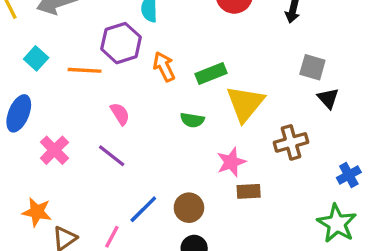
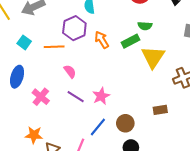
pink semicircle: (120, 114) -> (70, 71), moved
green semicircle: (192, 120) -> (145, 26), moved
pink star: (231, 162) -> (101, 96), moved

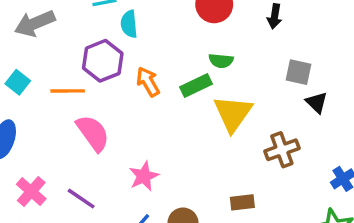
pink semicircle: (70, 71) -> (93, 133), size x1.6
pink cross: (41, 97) -> (31, 191), moved
purple line: (76, 97) -> (81, 199), moved

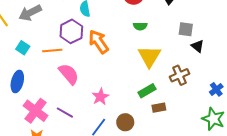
orange arrow: (148, 82) -> (99, 42), size x1.4
green rectangle: (196, 85) -> (147, 91), moved
pink cross: (31, 191) -> (36, 111), size x1.4

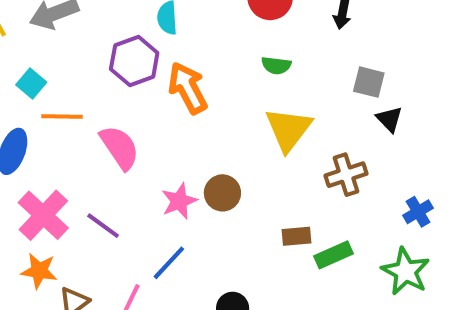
orange line: (52, 51) -> (62, 116), moved
green rectangle: (147, 91) -> (334, 255), moved
brown circle: (125, 122) -> (222, 193), moved

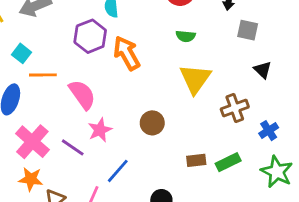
gray square: (369, 82) -> (248, 30), moved
pink star: (179, 201) -> (100, 130), moved
blue cross: (418, 212) -> (269, 131), moved
brown rectangle: (297, 236) -> (196, 160), moved

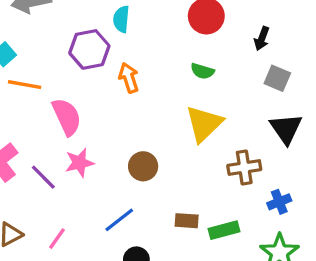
orange arrow: (127, 53) -> (129, 78), size x0.7
black triangle: (263, 70) -> (286, 129), size x1.5
blue line: (118, 171) -> (119, 220), moved

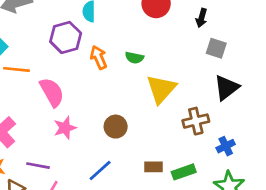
green semicircle: (202, 71) -> (134, 58), moved
black triangle: (286, 129) -> (226, 88), turned 32
purple line: (43, 177) -> (38, 166), moved, turned -30

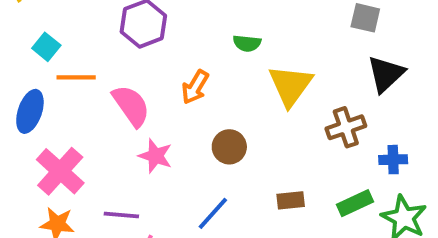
orange arrow: (99, 57) -> (195, 87), moved, turned -120
pink star: (65, 128) -> (155, 156), turned -30
blue cross: (226, 146) -> (393, 160), turned 30
green rectangle: (184, 172) -> (355, 203), moved

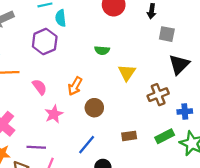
yellow triangle: (291, 85) -> (127, 73), size x0.7
orange arrow: (195, 87) -> (75, 86), moved
pink semicircle: (131, 106) -> (40, 87), size x0.7
pink star: (155, 156) -> (54, 114), turned 30

